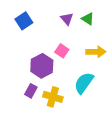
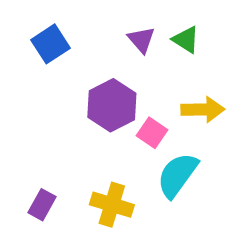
pink square: (62, 51) -> (152, 133), moved
purple hexagon: (42, 66) -> (112, 105), moved
purple rectangle: (31, 91) -> (42, 205), moved

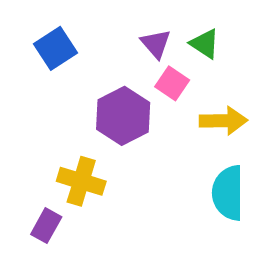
pink square: (152, 133) -> (172, 83), moved
cyan semicircle: (177, 175) -> (228, 193), moved, turned -36
yellow cross: (112, 205) -> (81, 181), moved

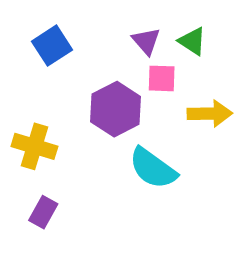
pink square: (172, 83) -> (162, 78), turned -32
yellow cross: (81, 181) -> (34, 146), moved
cyan semicircle: (228, 193) -> (153, 168), moved, turned -54

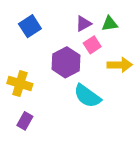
purple triangle: (146, 41) -> (84, 24), turned 42
green triangle: (192, 41) -> (110, 24), turned -42
pink square: (162, 78) -> (92, 45), turned -35

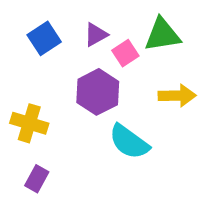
purple triangle: (84, 24) -> (96, 35), moved
green triangle: (110, 24) -> (162, 35), size x1.5
pink square: (92, 45) -> (125, 53), moved

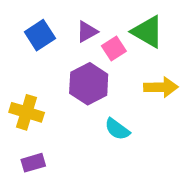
green triangle: (162, 35) -> (147, 32), turned 39
cyan semicircle: (129, 142) -> (117, 129), size x0.7
purple rectangle: (37, 179) -> (33, 163), turned 45

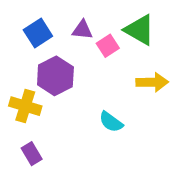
purple triangle: (87, 32) -> (82, 30), turned 35
purple hexagon: (89, 84) -> (55, 76), moved
purple rectangle: (33, 163) -> (32, 154), turned 75

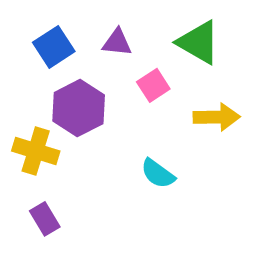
pink square: (108, 46) -> (153, 85), moved

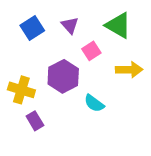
purple triangle: (117, 42) -> (70, 25), turned 42
purple hexagon: (79, 108) -> (63, 76), moved
purple rectangle: (45, 219) -> (35, 121), moved

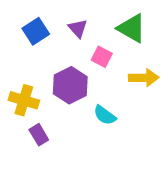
pink square: (91, 51) -> (102, 57), turned -30

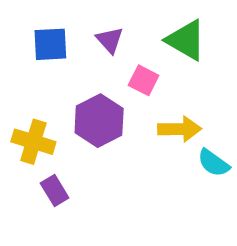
blue square: (36, 31) -> (50, 44), turned 30
yellow arrow: (144, 78) -> (180, 129), moved
cyan semicircle: (105, 115) -> (213, 163), moved

